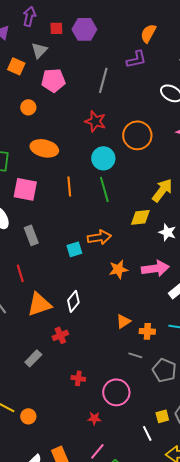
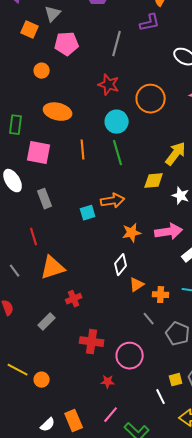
white diamond: (73, 301) -> (121, 265), moved
gray line: (135, 355) -> (149, 319), turned 32
red cross: (78, 378) -> (92, 342), size x1.6

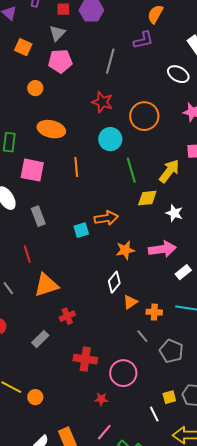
gray triangle: (53, 14) -> (57, 33), moved
green line: (118, 153) -> (131, 170), moved

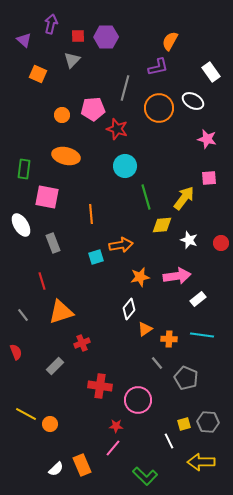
pink pentagon: (60, 61) -> (93, 109), moved
orange circle: (35, 88) -> (62, 115), moved
orange circle: (144, 116) -> (159, 108), moved
orange line: (76, 167) -> (91, 214), moved
pink line: (104, 432) -> (113, 448), moved

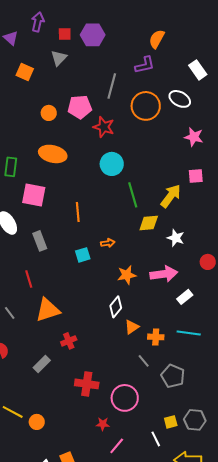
red circle: (221, 243) -> (208, 262), moved
orange arrow: (121, 245) -> (108, 243), size x0.6
pink line: (113, 448) -> (117, 446), moved

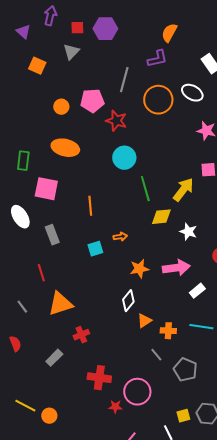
red star: (103, 424) -> (115, 407), moved

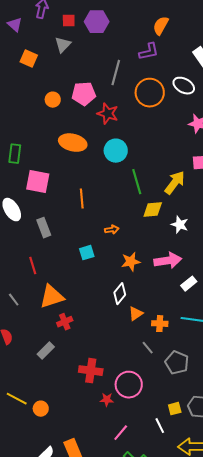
orange ellipse: (65, 148) -> (73, 143), moved
cyan square: (95, 249) -> (87, 253), moved
red cross: (81, 335) -> (65, 322), moved

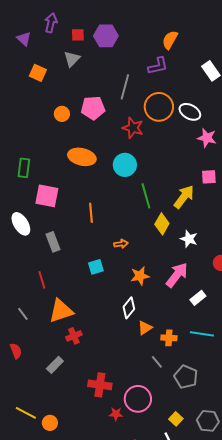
white ellipse: (184, 86) -> (190, 112), moved
red star: (108, 114) -> (133, 128), moved
yellow diamond: (153, 210) -> (162, 224), turned -55
pink arrow: (168, 261) -> (177, 275), turned -44
yellow square: (175, 409) -> (176, 419), moved, turned -32

